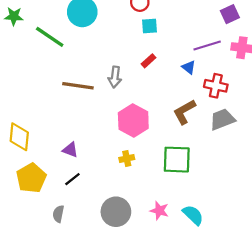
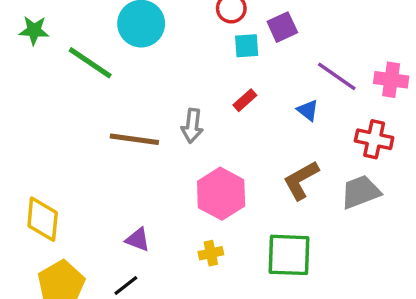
purple square: (230, 14) -> (282, 27), moved
purple line: (207, 46) -> (337, 76), turned 52
red cross: (216, 86) -> (374, 139), moved
purple triangle: (70, 150) -> (138, 240), moved

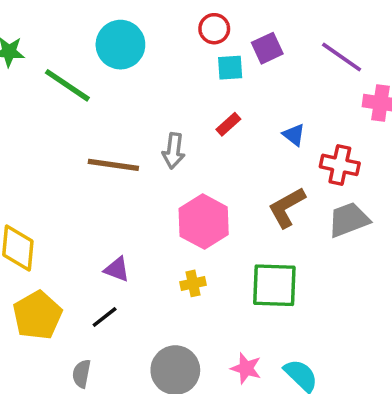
purple line: (337, 76) -> (342, 57), moved
red cross: (374, 139) -> (340, 165), moved

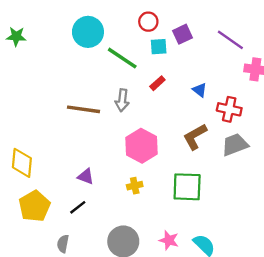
green line: (67, 85) -> (122, 58), moved

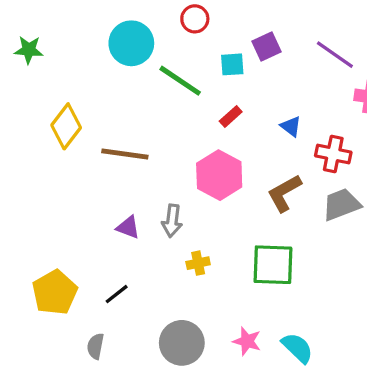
red circle: (148, 22) -> (195, 19), moved
gray arrow: (122, 100) -> (172, 221), moved
pink hexagon: (142, 146) -> (219, 175), moved
yellow diamond: (22, 163) -> (66, 126), moved, turned 32
purple triangle: (86, 177) -> (128, 227), moved

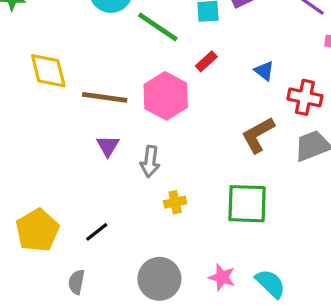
yellow diamond: (66, 126) -> (48, 71), turned -51
pink hexagon: (219, 175) -> (166, 96), moved
purple triangle: (128, 227) -> (108, 146), moved, turned 40

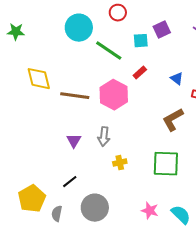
purple triangle: (108, 146) -> (74, 141), moved
yellow pentagon: (37, 230) -> (32, 199), moved
gray circle: (159, 279) -> (95, 208), moved

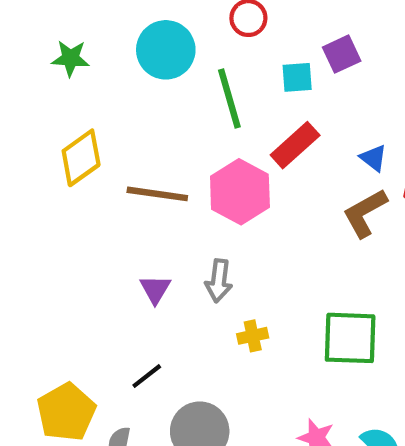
green star: (16, 32) -> (70, 58), moved
green line: (109, 51) -> (229, 99), turned 40
red rectangle: (140, 73) -> (295, 145), size x1.6
yellow diamond: (39, 79) -> (81, 158), turned 68
brown L-shape: (173, 120) -> (365, 213), moved

